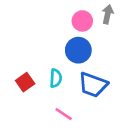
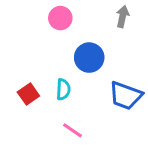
pink circle: (82, 21) -> (60, 18), moved
blue trapezoid: (93, 85) -> (126, 95), moved

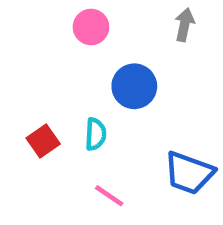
blue trapezoid: (126, 95) -> (189, 173), moved

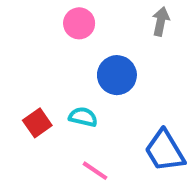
cyan semicircle: (96, 134) -> (83, 117), turned -80
blue trapezoid: (189, 173) -> (165, 151), turned 39

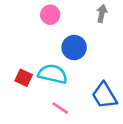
cyan semicircle: (83, 117) -> (53, 74), size x1.6
red square: (37, 123) -> (24, 78), turned -30

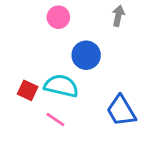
pink line: (60, 108) -> (55, 119), moved

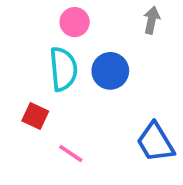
cyan semicircle: (61, 86) -> (63, 69), moved, turned 72

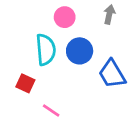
pink circle: (75, 22) -> (65, 17), moved
blue trapezoid: (155, 142) -> (112, 74), moved

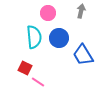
red square: (25, 83) -> (25, 68), moved

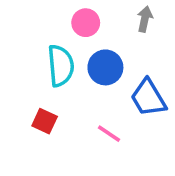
pink line: (38, 82) -> (109, 134), moved

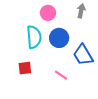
red square: (45, 121) -> (25, 68), turned -32

